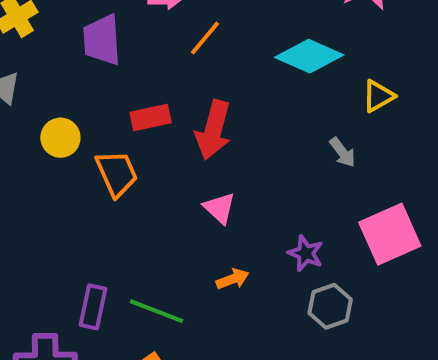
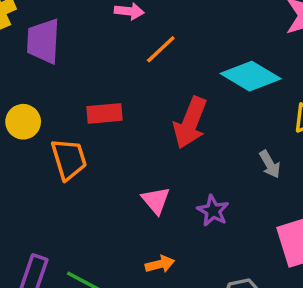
purple trapezoid: (102, 40) -> (43, 41), moved
red arrow: (213, 130) -> (190, 123), moved
purple star: (306, 253) -> (213, 211), moved

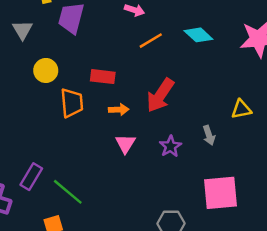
cyan diamond: (251, 76) -> (198, 35), moved, size x0.7
purple star: (213, 211) -> (170, 146), moved
orange arrow: (160, 264) -> (119, 110), moved

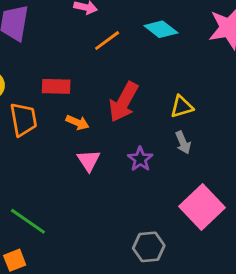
yellow triangle: (241, 109) -> (182, 107), moved
orange arrow: (119, 110) -> (77, 122), turned 30
pink square: (220, 193) -> (202, 207), turned -33

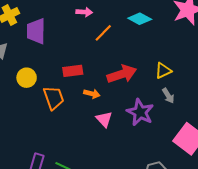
red arrow: (123, 102) -> (122, 74), turned -128
purple star: (140, 159) -> (140, 112), size x1.5

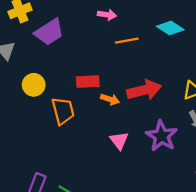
purple trapezoid: (36, 31) -> (49, 32), turned -128
orange line: (103, 33) -> (127, 41), turned 30
orange arrow: (92, 94) -> (110, 99), moved

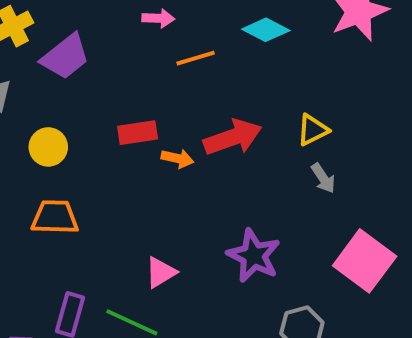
orange trapezoid: (63, 111) -> (55, 217), moved, turned -68
purple star: (162, 136) -> (254, 256), moved
pink triangle: (119, 141) -> (161, 272), moved, turned 42

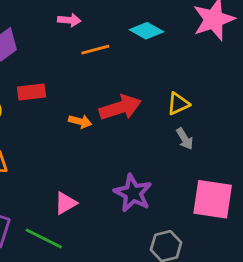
red rectangle: (138, 133) -> (31, 92), moved
pink square: (365, 261) -> (213, 199), turned -30

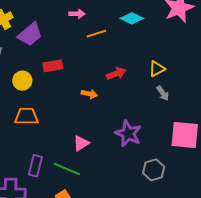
red arrow: (120, 107) -> (116, 74), size x0.7
orange arrow: (80, 121) -> (89, 94), moved

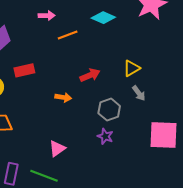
purple star: (128, 134) -> (105, 136), size x0.6
gray hexagon: (154, 170) -> (109, 110), moved

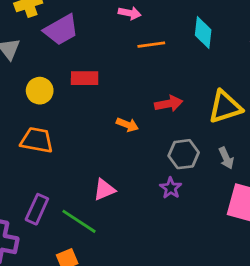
cyan diamond: (103, 18) -> (203, 32), turned 60
yellow triangle: (132, 68) -> (225, 107), size x1.5
gray arrow: (139, 93) -> (226, 158), moved

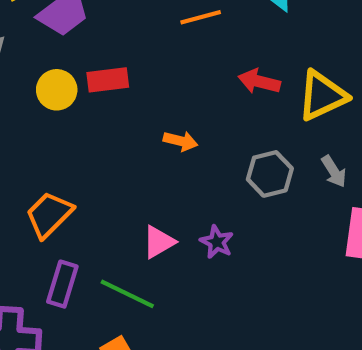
yellow circle: (40, 91) -> (57, 90), moved
red arrow: (169, 104) -> (259, 82), moved, turned -148
orange trapezoid: (37, 140) -> (49, 215), moved, turned -48
purple star: (171, 188) -> (217, 242), moved

